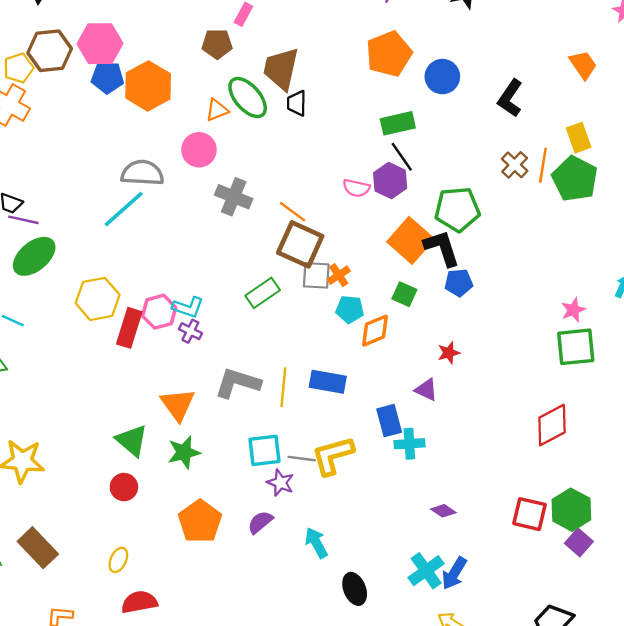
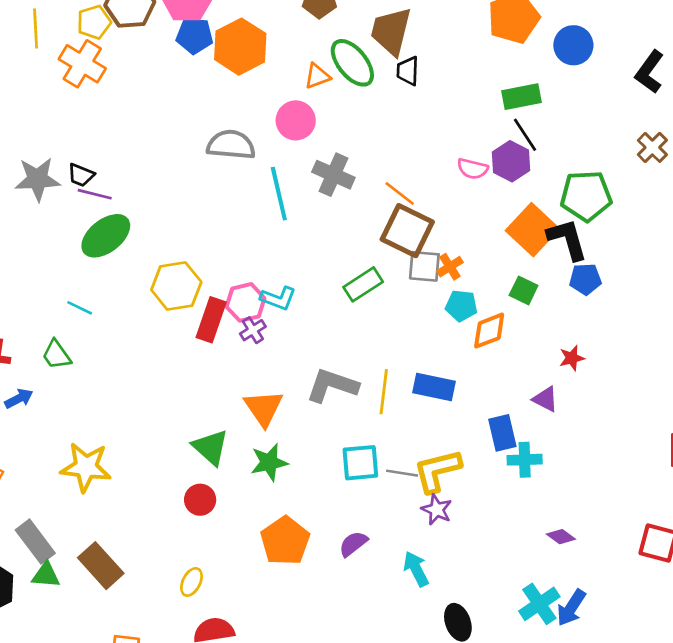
cyan line: (124, 209) -> (279, 194), moved, turned -63
purple cross: (190, 331) -> (253, 330), moved, turned 30
purple star: (280, 483) -> (437, 510), moved

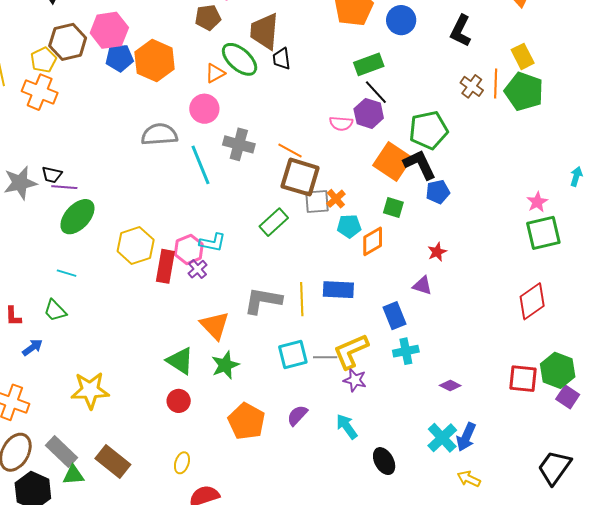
cyan cross: (525, 460) -> (406, 351), moved

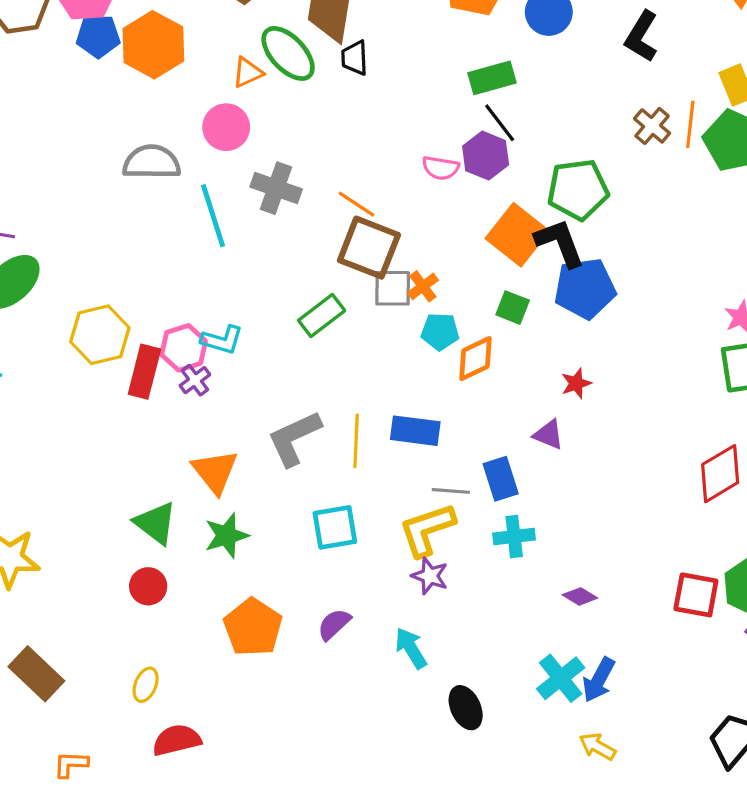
blue pentagon: (438, 192) -> (585, 288), size x1.6
gray L-shape: (263, 301) -> (294, 438), turned -39
gray line: (325, 357) -> (451, 491), moved

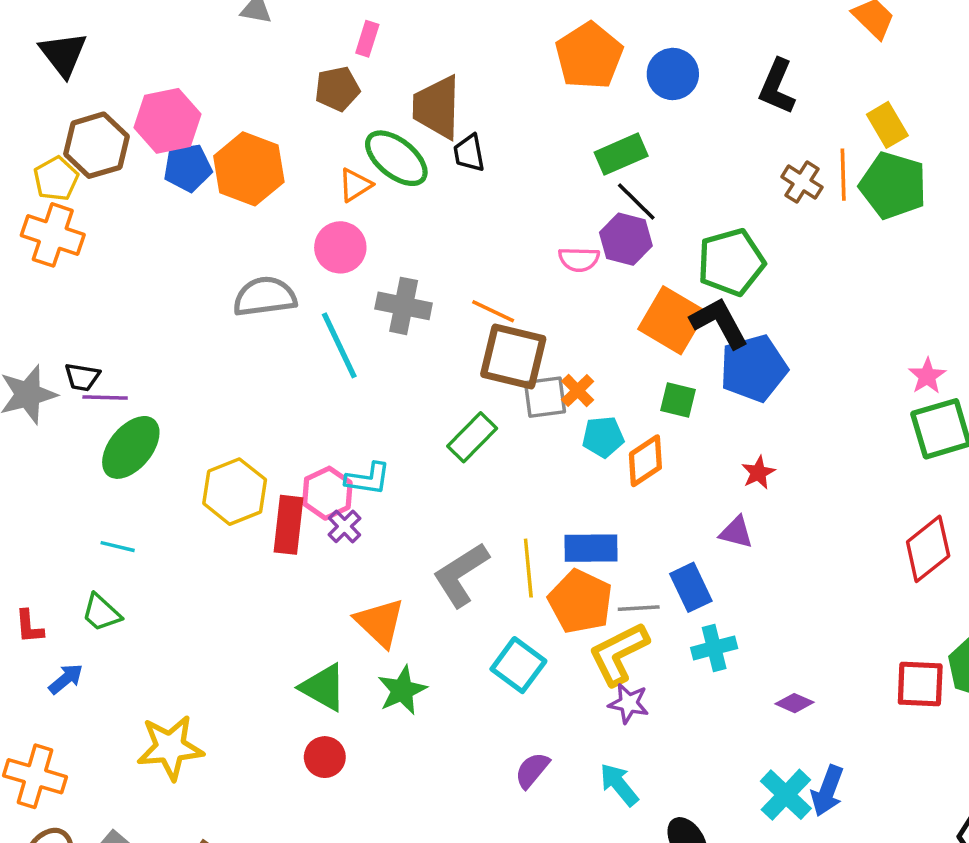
cyan square: (335, 527) -> (518, 665), turned -36
orange pentagon: (253, 627) -> (580, 601), moved

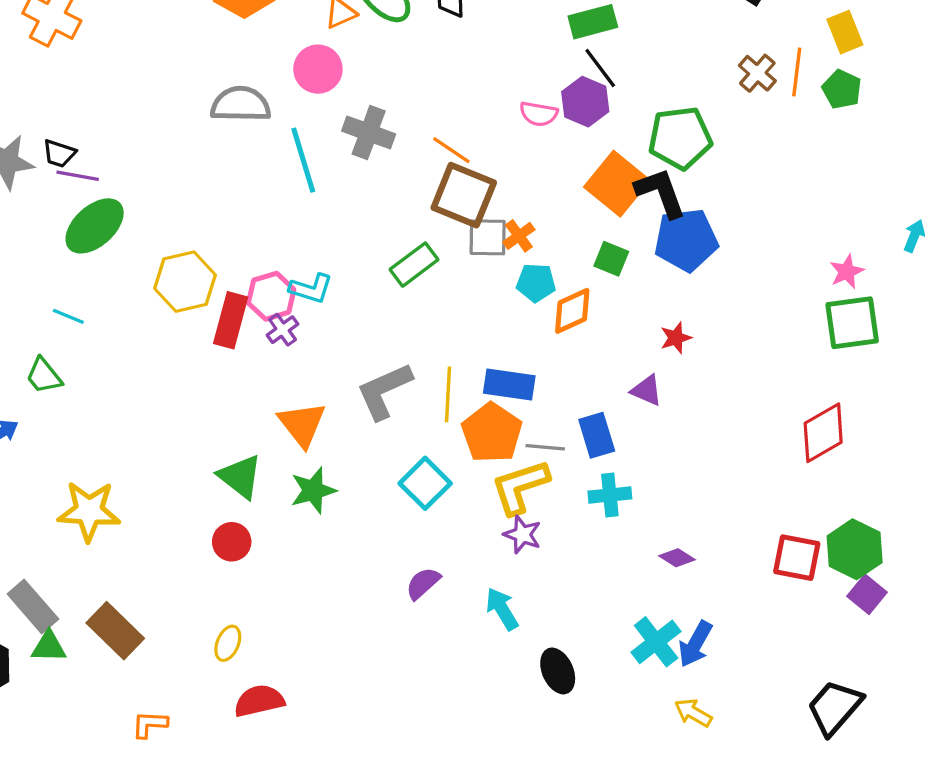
green pentagon: (893, 185) -> (842, 89), size x0.6

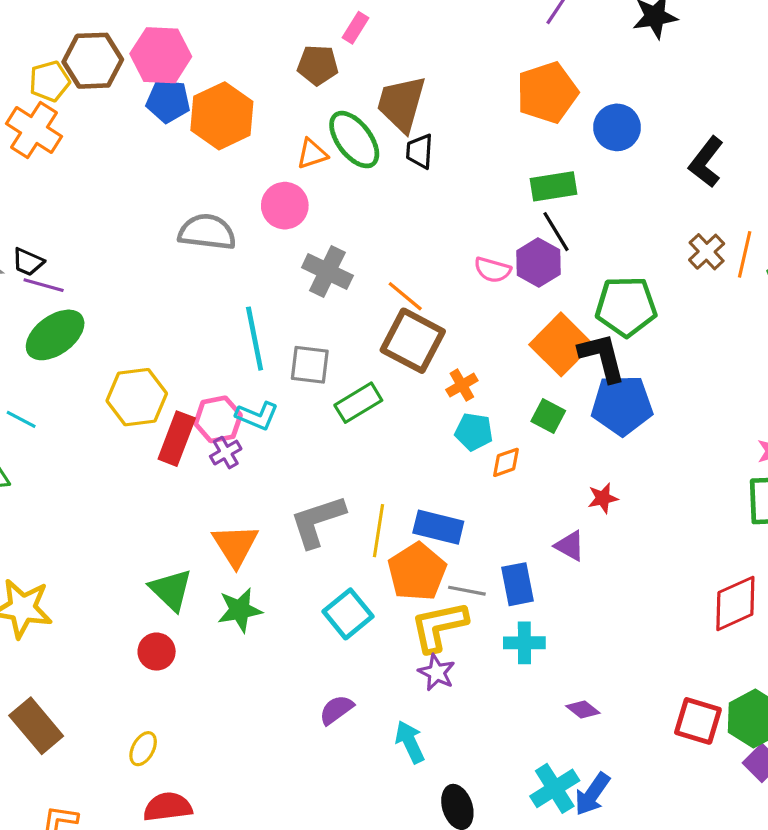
cyan line: (303, 160) -> (255, 339), moved
gray square: (488, 237) -> (310, 365), moved
orange diamond: (572, 311) -> (506, 462), size x0.7

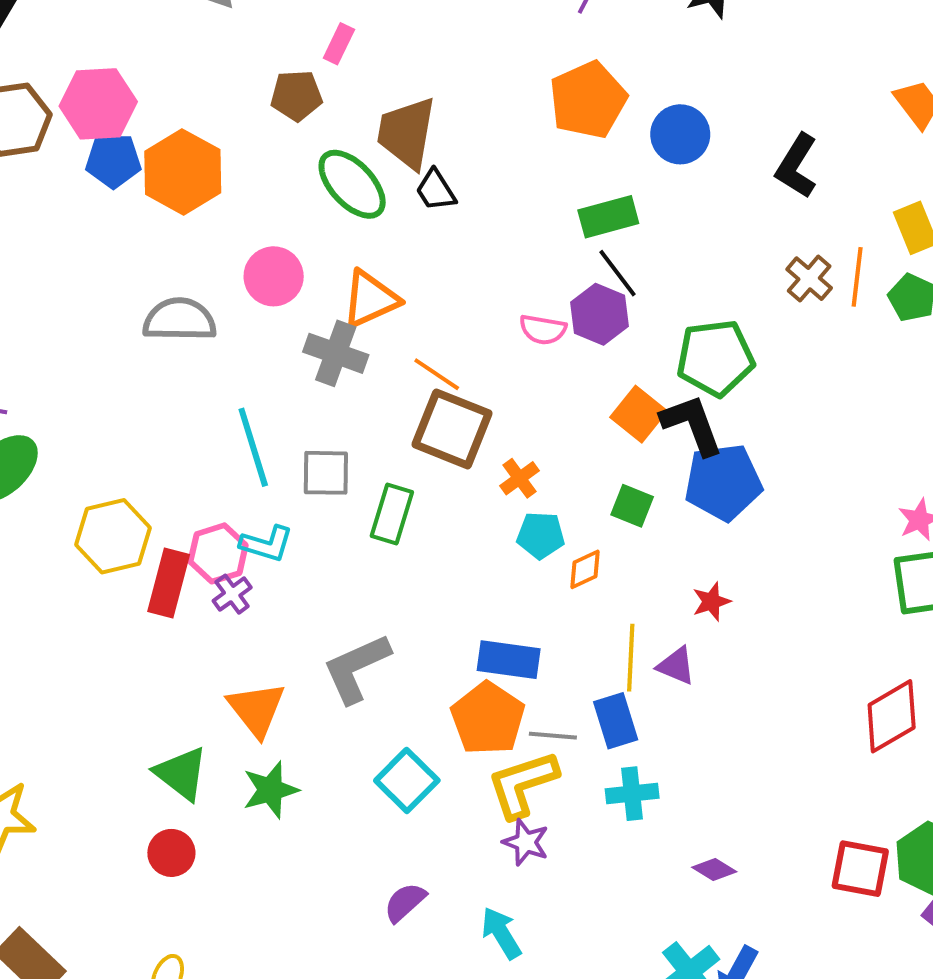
black trapezoid: (420, 151) -> (436, 190), turned -30
orange triangle: (312, 154) -> (370, 299), moved, size x1.5
orange square: (561, 344) -> (639, 414), size x0.7
green rectangle: (358, 403) -> (392, 514), turned -36
yellow line: (379, 531) -> (631, 658), moved

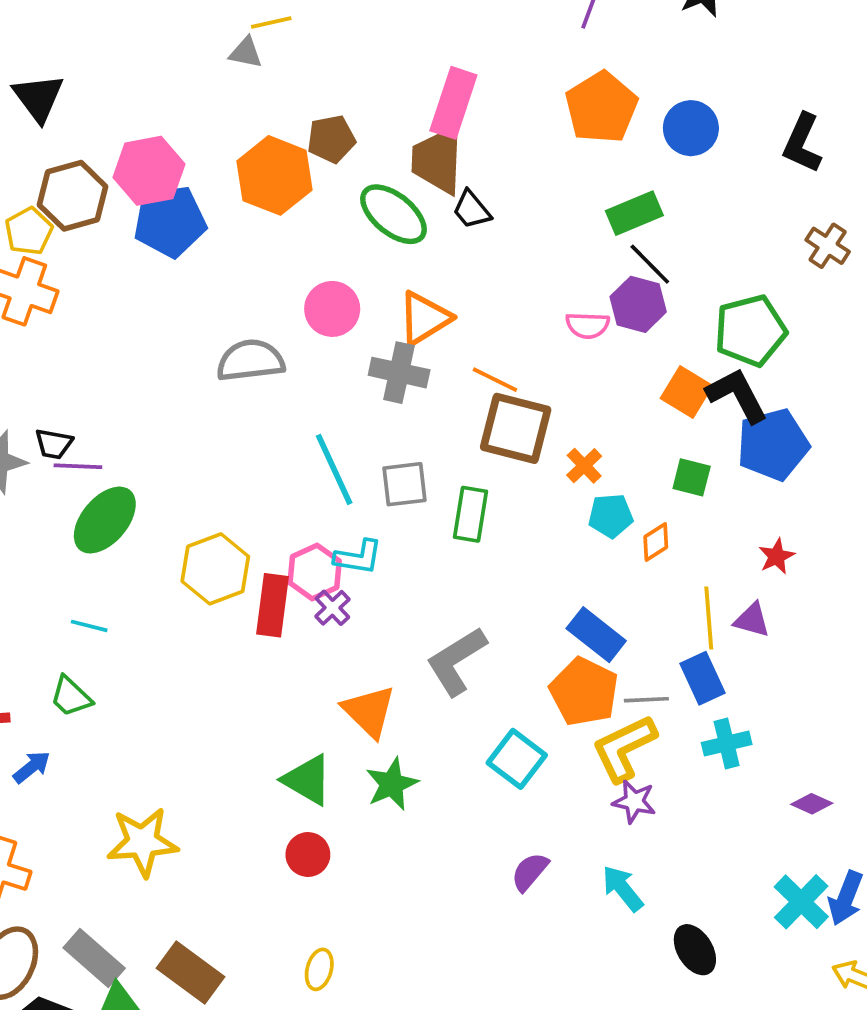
pink rectangle: (339, 44) -> (453, 103), moved, size x1.8
blue pentagon: (113, 161) -> (170, 221), size x1.4
orange hexagon: (183, 172) -> (274, 175), moved
blue rectangle: (509, 660) -> (596, 635), turned 38

